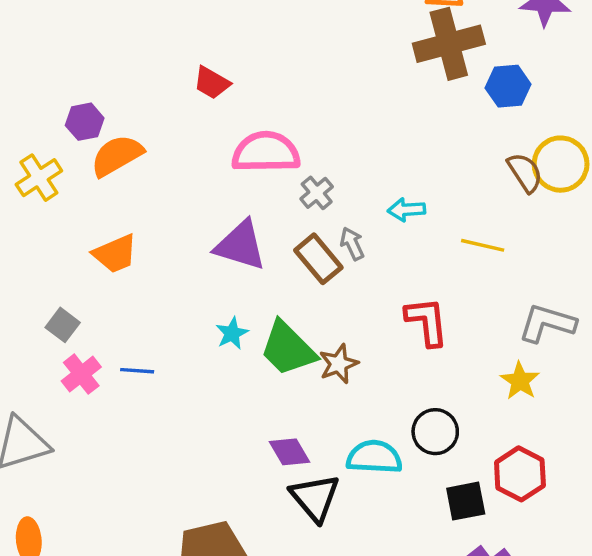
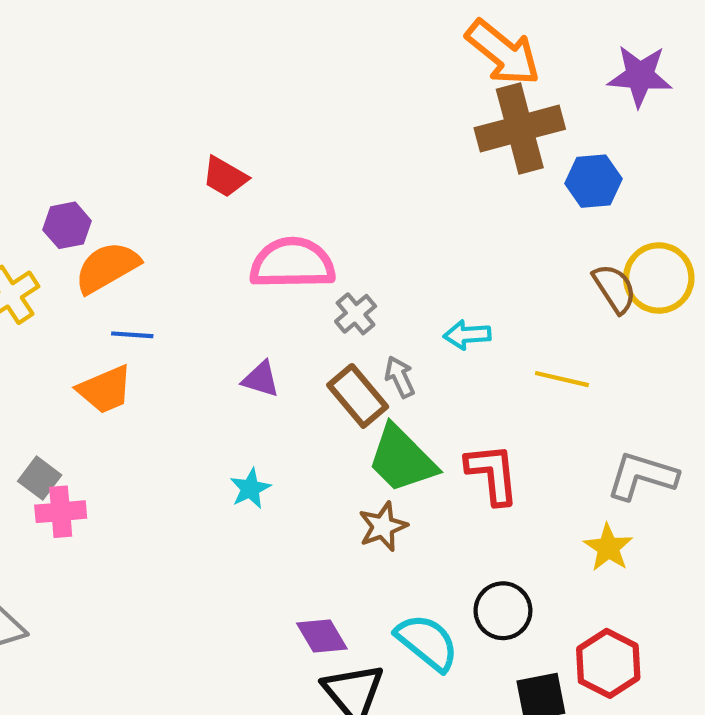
purple triangle: (240, 245) -> (261, 379), size x0.6
green trapezoid: (288, 349) -> (402, 459), moved
blue line: (137, 371) -> (132, 335), moved
pink cross: (81, 374) -> (61, 512), moved, turned 33
cyan semicircle: (374, 457) -> (427, 642), turned 36

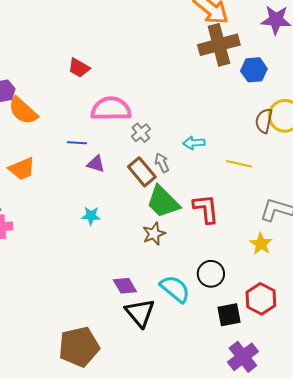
orange semicircle: (107, 267) -> (23, 111), turned -108
brown semicircle: (615, 289) -> (264, 121), turned -135
blue line: (132, 335) -> (77, 143), moved
cyan star: (250, 489) -> (91, 216), turned 30

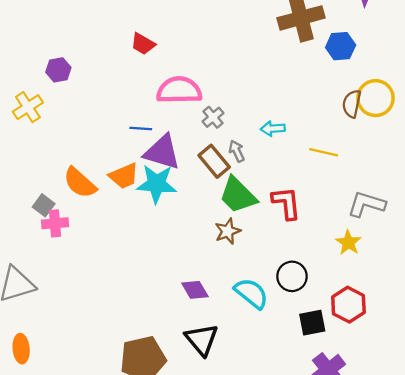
orange semicircle: (23, 111) -> (80, 183), moved
purple triangle: (96, 164) -> (162, 152), size x1.8
orange trapezoid: (22, 169) -> (124, 176), moved
cyan star: (91, 216) -> (157, 184), moved, size x1.8
black triangle: (140, 313) -> (202, 340), moved

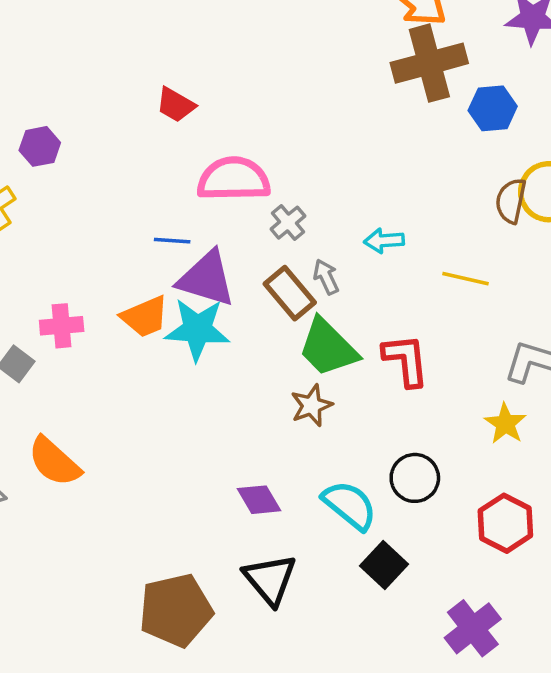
orange semicircle: (80, 183) -> (54, 462), moved
pink cross: (55, 223) -> (62, 326), moved
black square: (312, 323) -> (384, 565), moved, turned -36

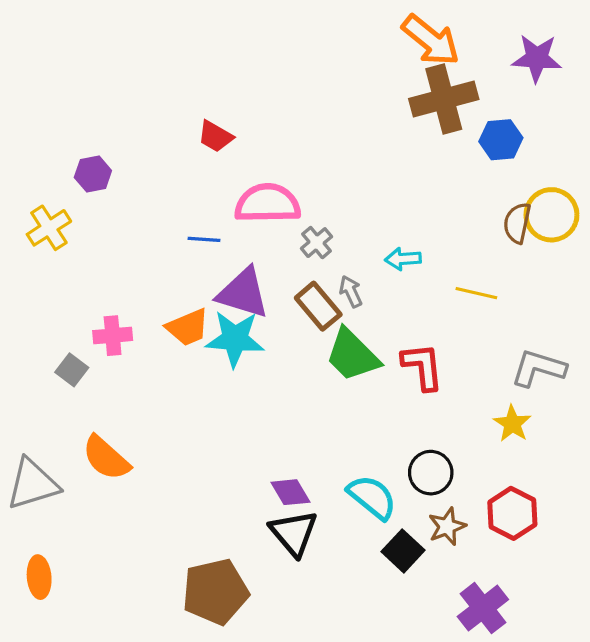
blue line: (172, 241) -> (204, 239), moved
brown star: (312, 405) -> (447, 526), moved
black triangle: (270, 579) -> (294, 533), moved

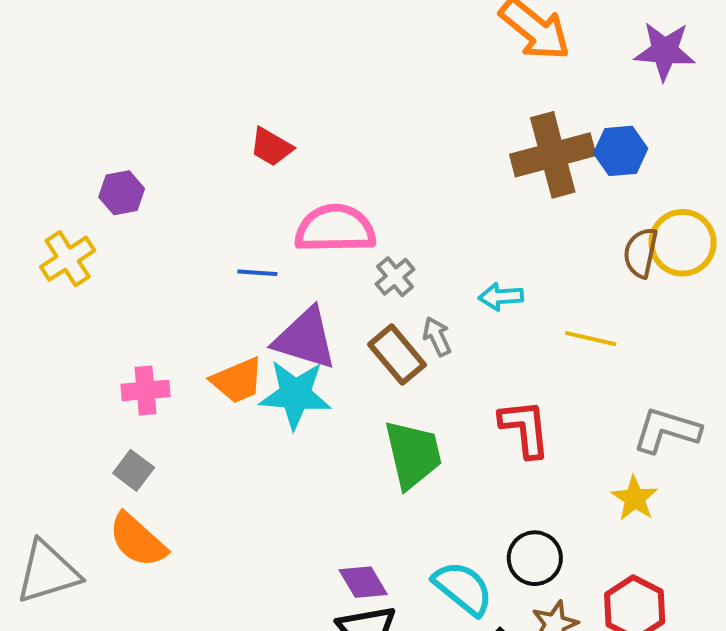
brown cross: (444, 99) -> (553, 155), moved
green trapezoid: (352, 355) -> (413, 454), moved, turned -148
gray square: (72, 370) -> (134, 470), moved

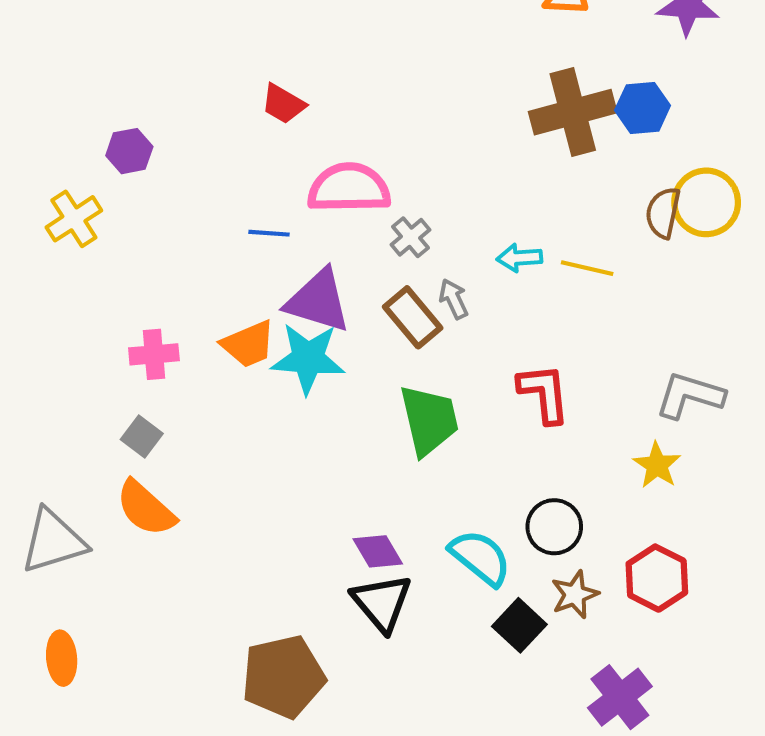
yellow line: (591, 339) -> (587, 268), moved

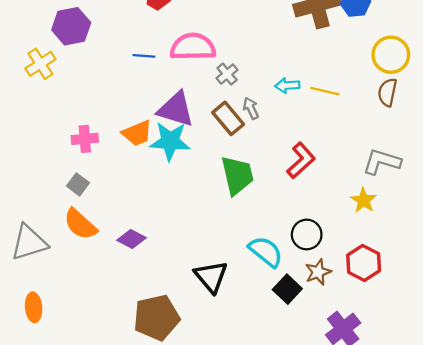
purple hexagon: (129, 151) -> (71, 26), size x1.5
brown semicircle: (663, 213) -> (387, 92), moved
blue line: (269, 233) -> (144, 56), moved
red L-shape: (544, 393) -> (301, 161), turned 54
purple diamond: (378, 551) -> (131, 239), moved, turned -32

